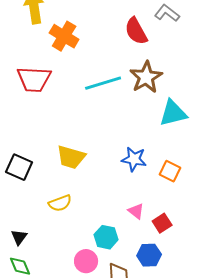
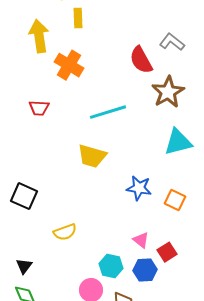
brown star: (146, 77) -> (168, 92), moved
red trapezoid: (34, 79) -> (39, 108), size x0.6
yellow trapezoid: (71, 157) -> (92, 156), moved
blue hexagon: (149, 255) -> (145, 270), moved

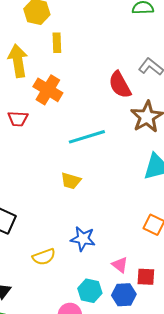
red trapezoid: (39, 108) -> (18, 119), moved
yellow trapezoid: (92, 156) -> (71, 181), size x0.7
blue star: (139, 188) -> (83, 239), moved
red square: (167, 252) -> (146, 277), turned 36

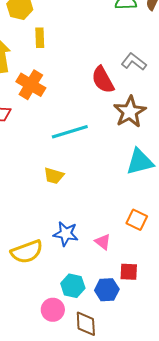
yellow semicircle: (44, 257) -> (27, 252), size x1.4
pink triangle: (120, 265) -> (103, 242), moved

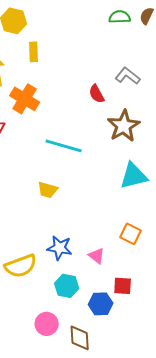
red semicircle: (103, 80) -> (97, 94), size x0.7
cyan line: (70, 132) -> (64, 146), turned 33
cyan hexagon: (73, 286) -> (67, 286), moved

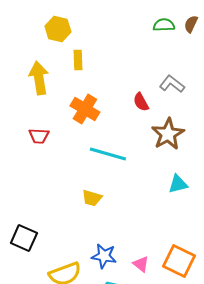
orange cross: (25, 99) -> (85, 109), moved
cyan triangle: (134, 176) -> (178, 184), size x0.7
orange square: (131, 234) -> (179, 261), moved, size x1.5

